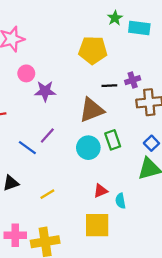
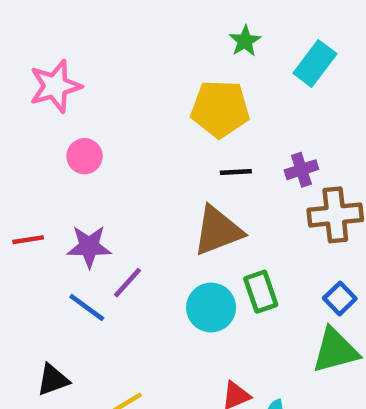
green star: (115, 18) -> (245, 41), moved
cyan rectangle: (139, 28) -> (315, 64), turned -60
black line: (109, 86) -> (236, 172), moved
purple star: (45, 91) -> (89, 247), moved

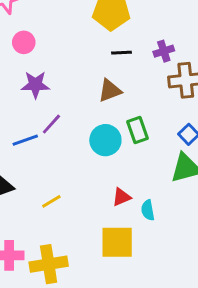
brown triangle: (218, 231) -> (110, 91), size x0.7
purple star: (89, 247) -> (35, 85), moved
blue line: (87, 307) -> (25, 140), turned -55

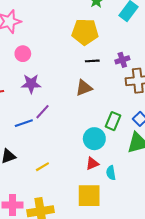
green rectangle: (138, 130) -> (113, 121), moved, turned 42
cyan circle: (105, 140) -> (94, 139), moved

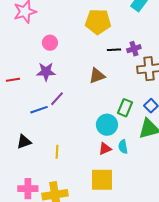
pink circle: (23, 54) -> (50, 43), moved
black line: (92, 61) -> (114, 50), moved
yellow line: (42, 167) -> (57, 152), turned -56
cyan semicircle: (111, 173) -> (123, 147), moved

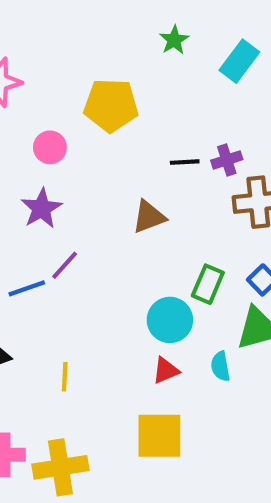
yellow pentagon: (98, 22) -> (111, 105), moved
purple star: (46, 72) -> (42, 208), turned -30
cyan semicircle: (123, 147) -> (220, 366), moved

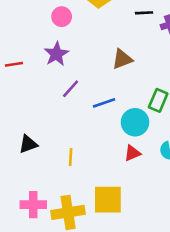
black line: (185, 162) -> (144, 13), moved
blue line: (27, 288) -> (104, 103), moved
yellow square: (159, 436) -> (108, 200), moved

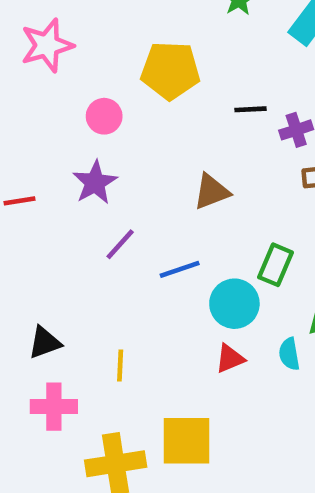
pink cross: (33, 205) -> (54, 407), moved

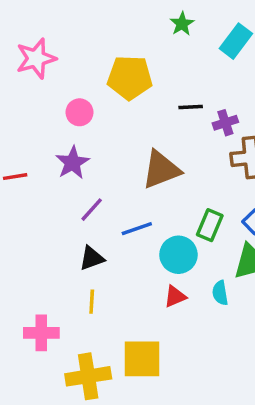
brown triangle: (212, 192) -> (161, 170), size x1.4
black triangle: (45, 343) -> (92, 258), moved

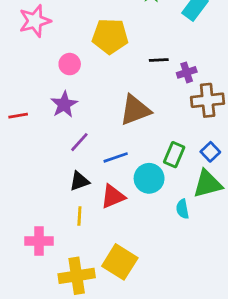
red triangle: (175, 296) -> (113, 196), moved, size x1.4
yellow square: (142, 359) -> (120, 262), turned 32

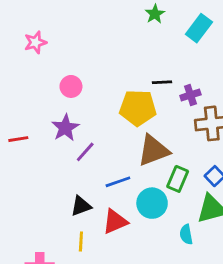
pink star: (35, 21) -> (35, 42), size x0.7
yellow pentagon: (110, 36) -> (138, 108), moved
brown triangle: (135, 110) -> (153, 150), moved
purple line: (79, 142) -> (85, 152), moved

